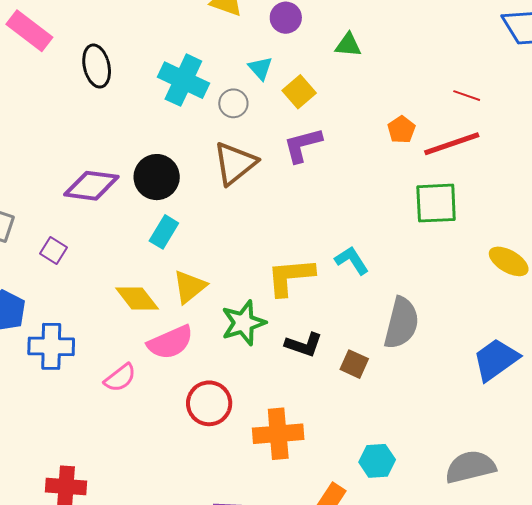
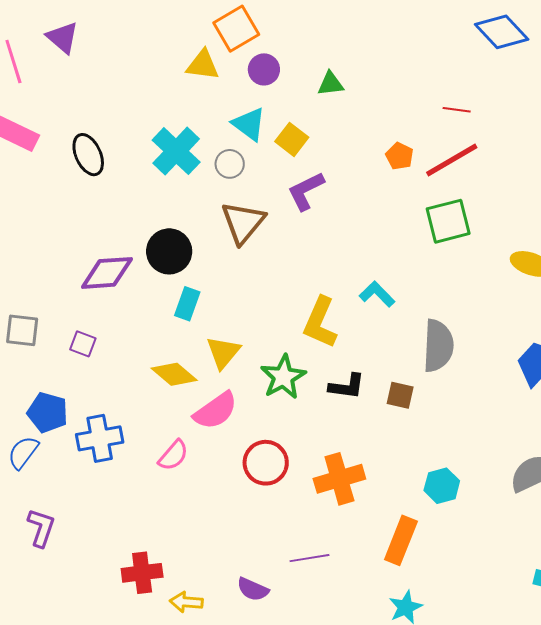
cyan triangle: (260, 68) -> (249, 124), size x1.4
cyan cross: (183, 80) -> (176, 151), turned 30
yellow L-shape: (290, 277) -> (320, 322), turned -50

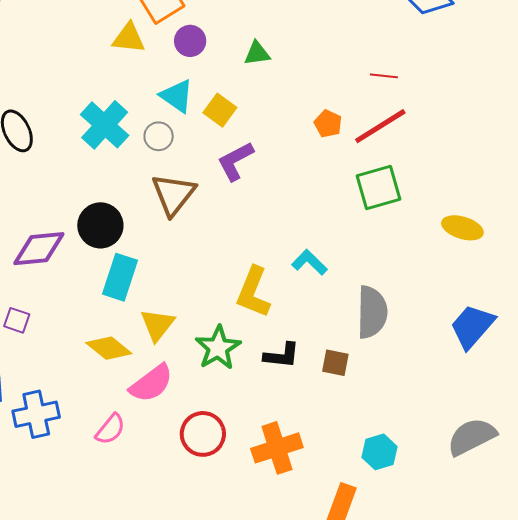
cyan rectangle: (187, 304) -> (120, 277), size x1.4

